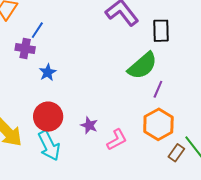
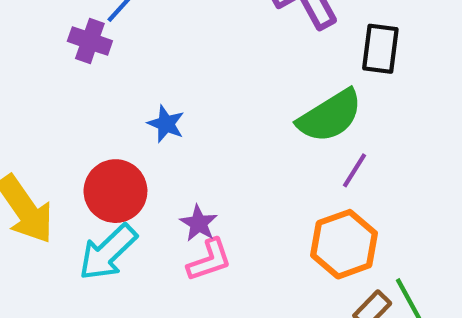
blue star: (48, 72) -> (166, 124), moved, turned -30
pink L-shape: (117, 140) -> (209, 260), moved
cyan arrow: (49, 146) -> (108, 252), turned 64

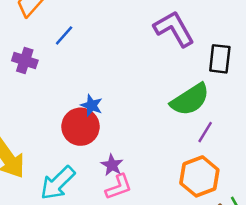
purple cross: (90, 41) -> (25, 61), moved
red circle: (115, 191) -> (81, 127), moved

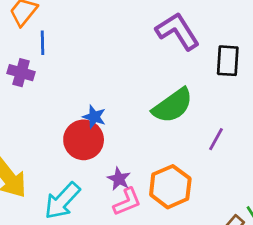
blue line: (64, 35) -> (42, 43), moved, turned -40
green semicircle: (190, 100) -> (173, 106), moved
orange hexagon: (199, 176) -> (170, 187), moved

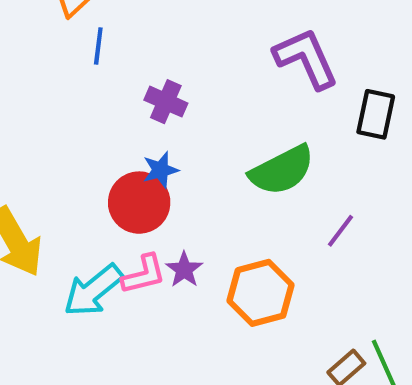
purple cross: (21, 73) -> (166, 102), moved
blue star: (94, 117) -> (160, 170), turned 30
pink L-shape: (127, 202) -> (144, 274), moved

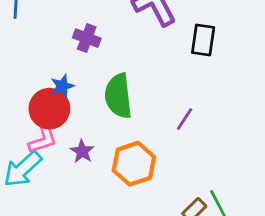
purple cross: (166, 102) -> (87, 38), moved
green semicircle: (282, 170) -> (118, 96), moved, turned 114
pink L-shape: (144, 274) -> (43, 140), moved

